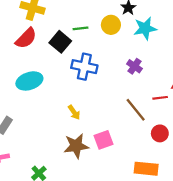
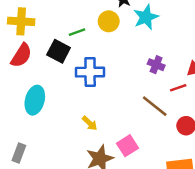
purple cross: (134, 66) -> (156, 65), moved
cyan ellipse: (29, 81) -> (35, 100), turned -45

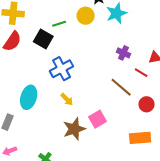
blue cross: (90, 72) -> (62, 69), moved, turned -30
red line: (178, 88) -> (141, 73), turned 48
cyan ellipse: (35, 100) -> (29, 97), moved

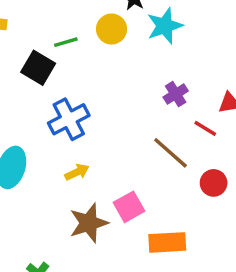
purple cross: (123, 53) -> (176, 94), turned 32
yellow arrow: (67, 99) -> (77, 172), turned -72
orange rectangle: (140, 138) -> (167, 242), moved

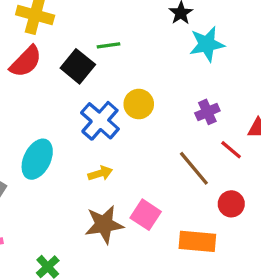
yellow circle: (112, 29) -> (139, 104), moved
blue cross: (69, 119) -> (100, 121), turned -30
pink square: (129, 207) -> (146, 215), turned -36
orange rectangle: (167, 242) -> (197, 241), moved

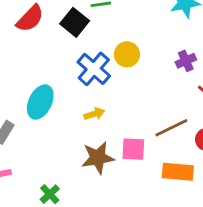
brown line: (194, 168) -> (171, 128), moved, turned -76
pink square: (146, 215) -> (133, 149), turned -30

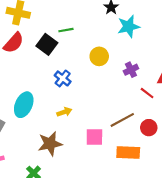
yellow circle: (127, 54) -> (99, 56), moved
blue cross: (94, 69) -> (63, 78), size x0.7
brown star: (98, 158) -> (50, 144), moved

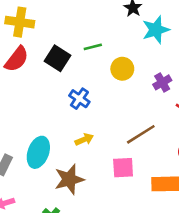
green line: (66, 30) -> (93, 47), moved
cyan ellipse: (24, 105) -> (38, 152), moved
brown line: (122, 120) -> (141, 134), moved

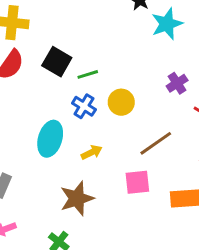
green line: (93, 47) -> (88, 74), moved
yellow circle: (122, 69) -> (121, 102), moved
cyan ellipse: (38, 152) -> (50, 139), moved

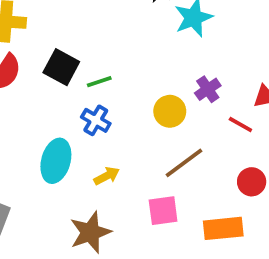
yellow circle: (121, 102) -> (170, 111), moved

